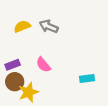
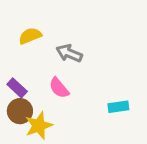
gray arrow: (49, 26) -> (69, 53), moved
purple rectangle: (13, 65) -> (17, 88), turned 64

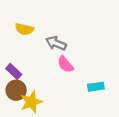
yellow semicircle: (30, 36) -> (24, 29), turned -144
pink semicircle: (59, 88) -> (65, 64), moved

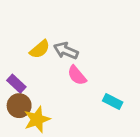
yellow semicircle: (24, 29) -> (40, 49), moved, turned -54
cyan rectangle: (96, 87) -> (113, 102), turned 35

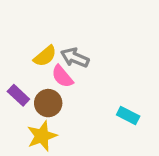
pink semicircle: (77, 75) -> (62, 76), moved
brown circle: (19, 106) -> (48, 103), moved

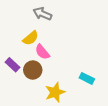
gray arrow: (75, 58) -> (42, 14), moved
yellow star: (42, 136) -> (55, 92), moved

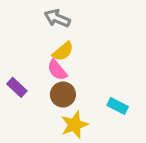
yellow semicircle: (31, 38) -> (63, 51), moved
brown circle: (33, 70) -> (63, 95), moved

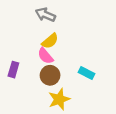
purple rectangle: (17, 87) -> (13, 70), turned 63
cyan rectangle: (118, 106) -> (87, 73), moved

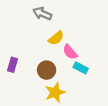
yellow semicircle: (50, 41) -> (56, 38), moved
pink semicircle: (45, 56) -> (70, 52), moved

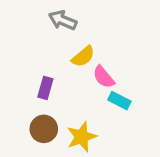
purple rectangle: (12, 65) -> (45, 88), moved
brown circle: (47, 70) -> (44, 129), moved

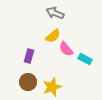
gray arrow: (63, 20) -> (55, 13), moved
cyan rectangle: (119, 101) -> (85, 59), moved

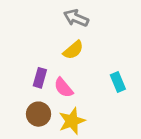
pink semicircle: (66, 49) -> (64, 88), moved
cyan rectangle: (85, 59) -> (118, 82), turned 40

